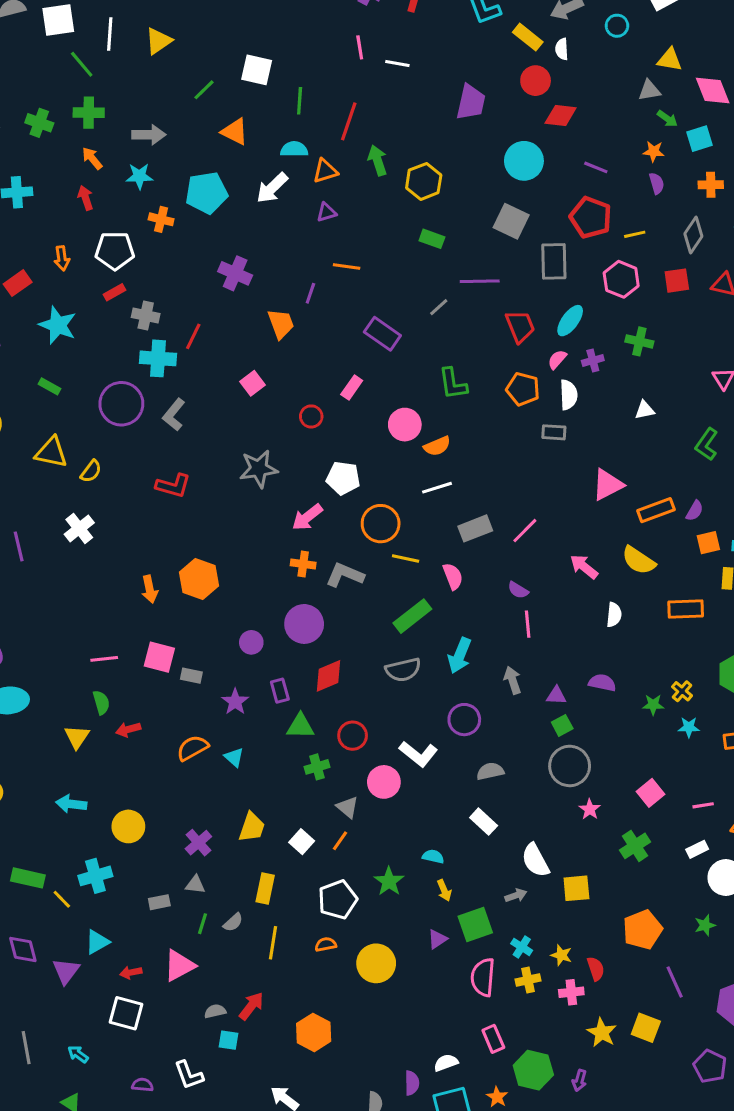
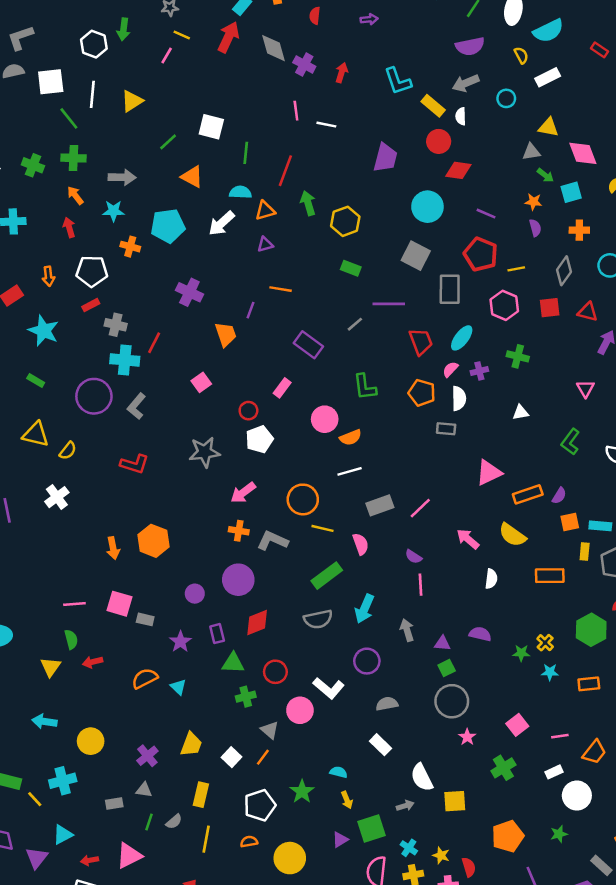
white pentagon: (343, 478) -> (259, 439), moved, turned -30

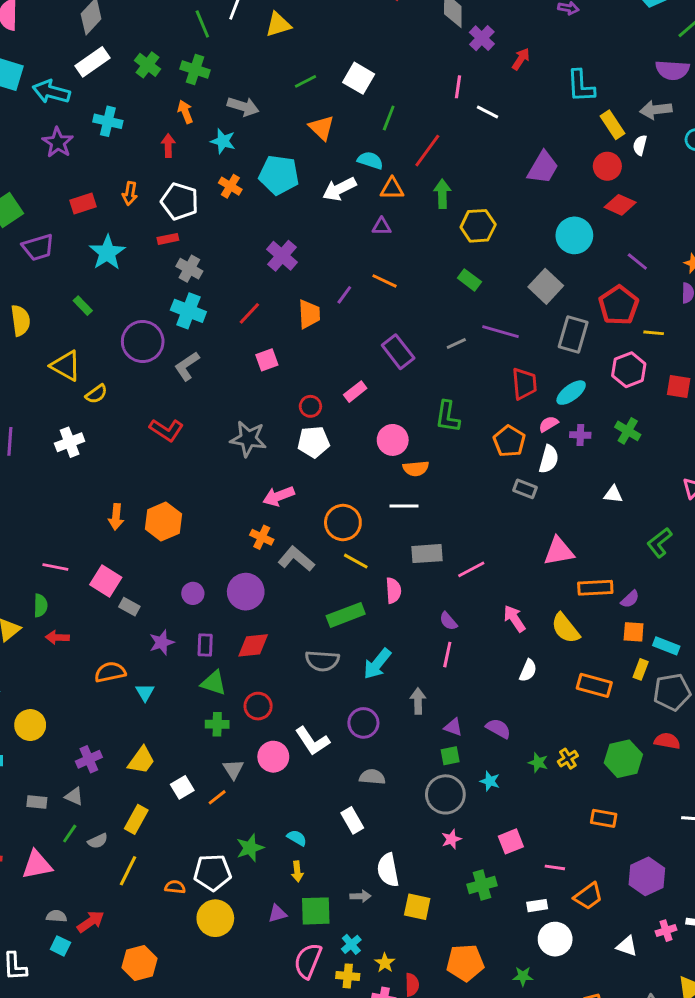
red line: (154, 343) -> (249, 313), moved
cyan star: (550, 672) -> (490, 781), moved
white pentagon: (260, 805) -> (212, 872), moved

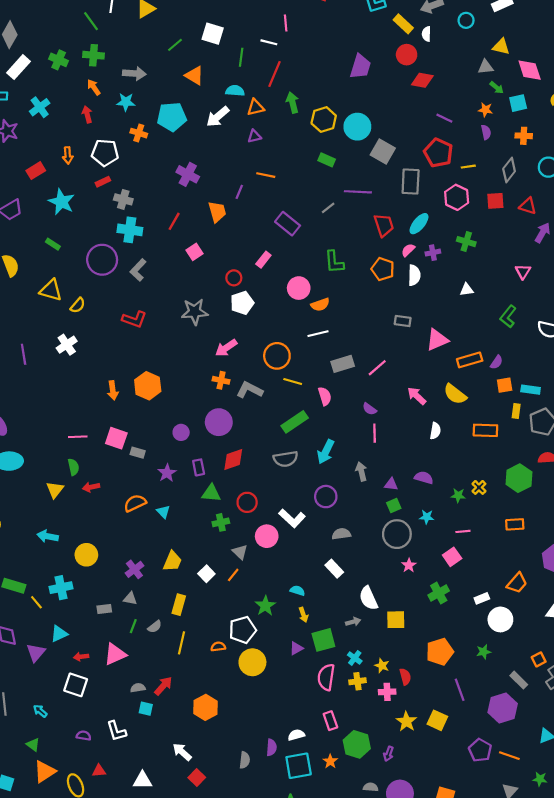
white line: (488, 112) -> (269, 42), moved
cyan cross: (108, 121) -> (40, 107), turned -36
cyan circle: (574, 235) -> (357, 127), moved
gray rectangle: (525, 489) -> (403, 321), moved
pink line: (555, 867) -> (463, 531), moved

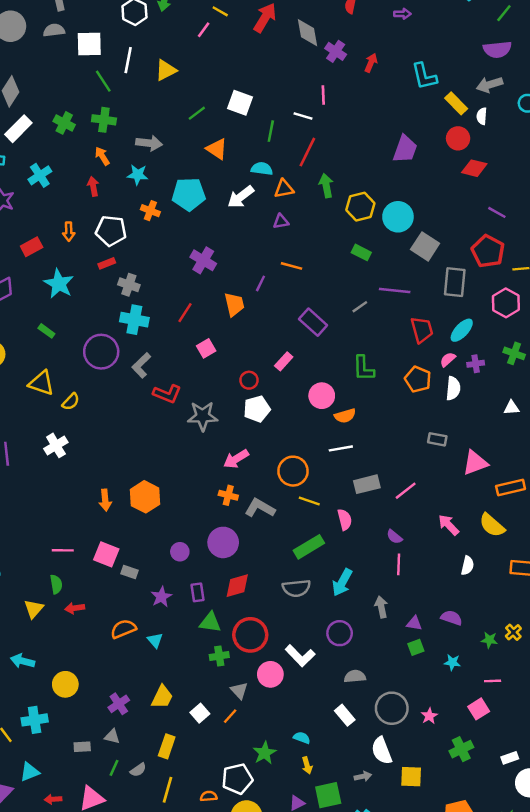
red L-shape: (134, 319) -> (167, 394), moved
red circle: (247, 502) -> (250, 635), size x1.5
gray circle: (397, 534) -> (392, 708), moved

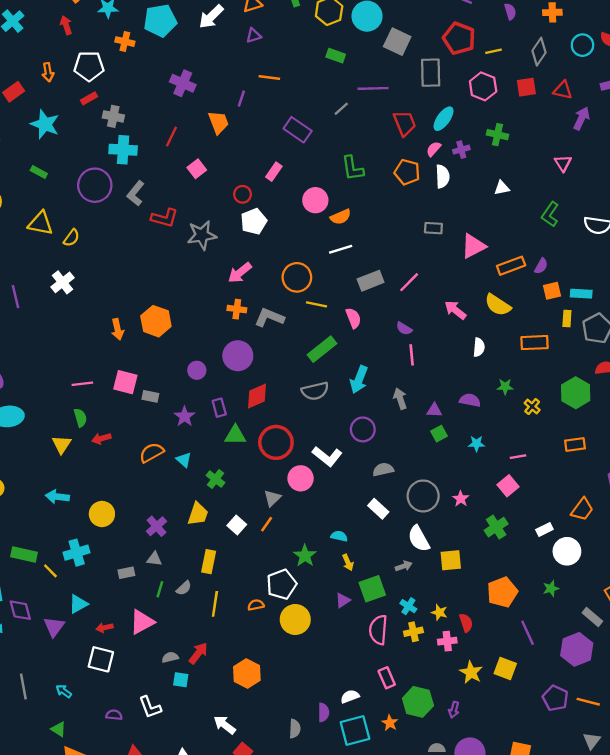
green star: (489, 640) -> (505, 387), moved
green cross: (219, 656) -> (215, 479), moved, turned -36
gray triangle: (239, 691) -> (272, 498), turned 36

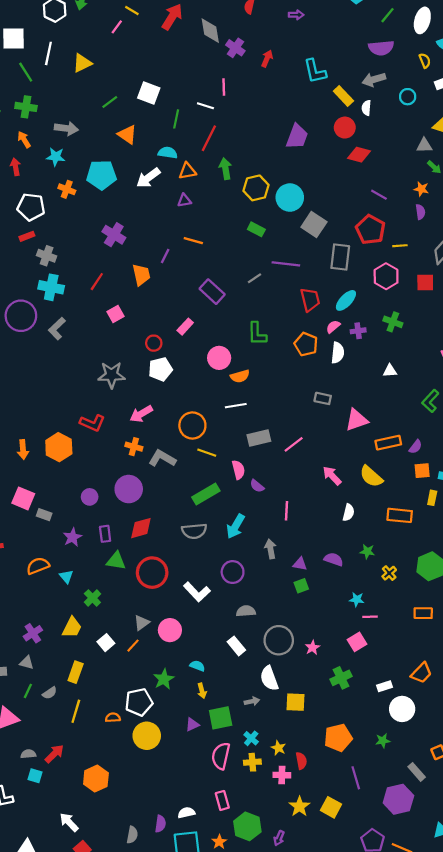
red L-shape: (164, 218) -> (92, 423), moved
purple semicircle: (404, 328) -> (257, 486), moved
cyan star: (476, 444) -> (357, 599), moved
pink circle: (301, 478) -> (170, 630), moved

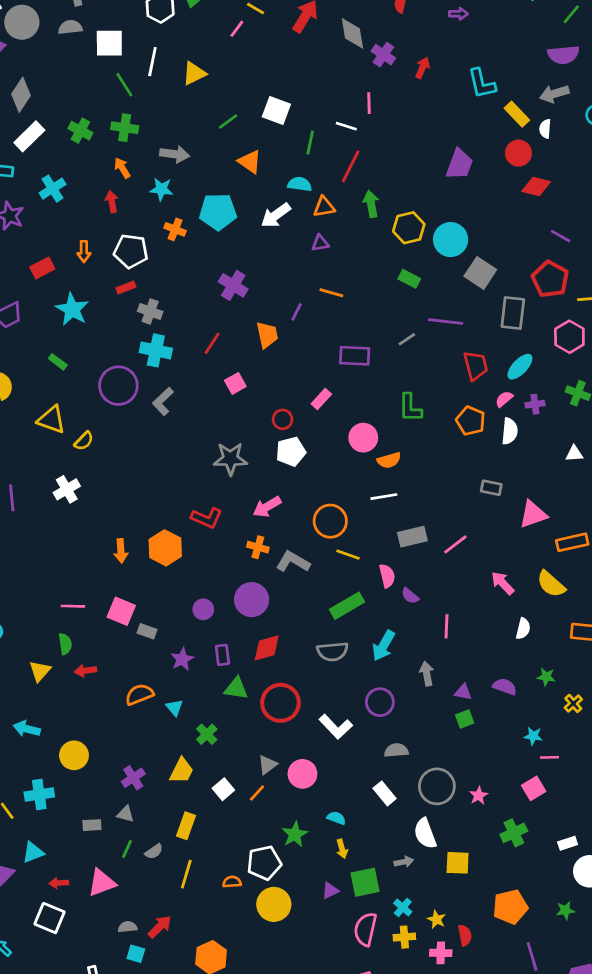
purple rectangle: (212, 292) -> (355, 356), turned -40

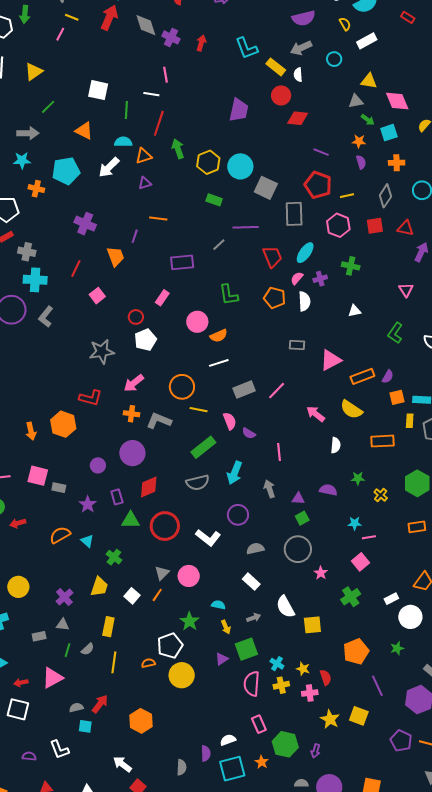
green line: (228, 122) -> (48, 107), moved
gray circle: (437, 786) -> (298, 549), moved
gray arrow: (404, 862) -> (254, 618), moved

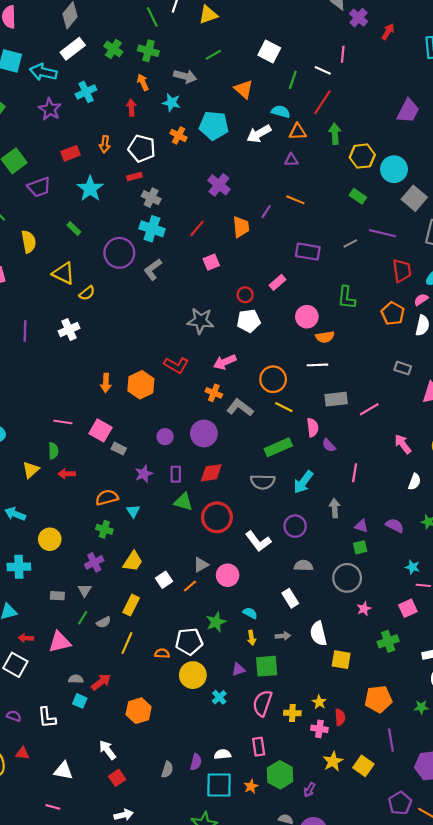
green cross: (114, 557) -> (104, 529), moved, turned -35
gray triangle: (63, 625) -> (85, 590), turned 40
cyan cross: (277, 664) -> (219, 697), moved

